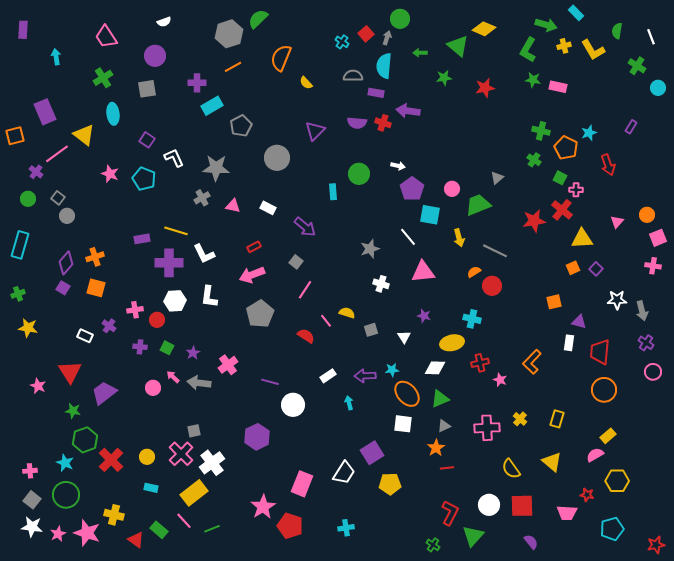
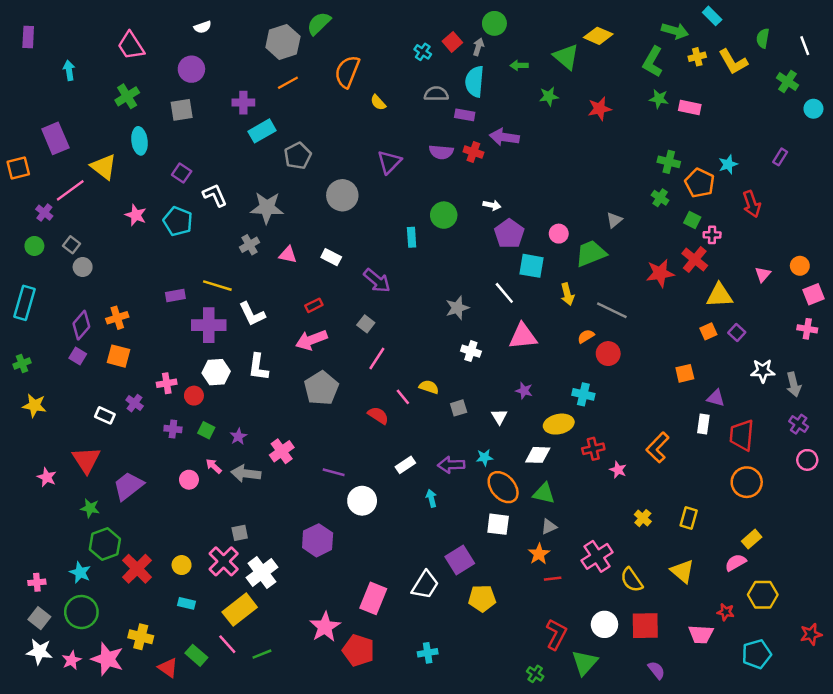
green triangle: (440, 399) -> (544, 493), turned 36
pink cross: (487, 428) -> (597, 556), moved, turned -30
red star: (656, 545) -> (811, 634), moved

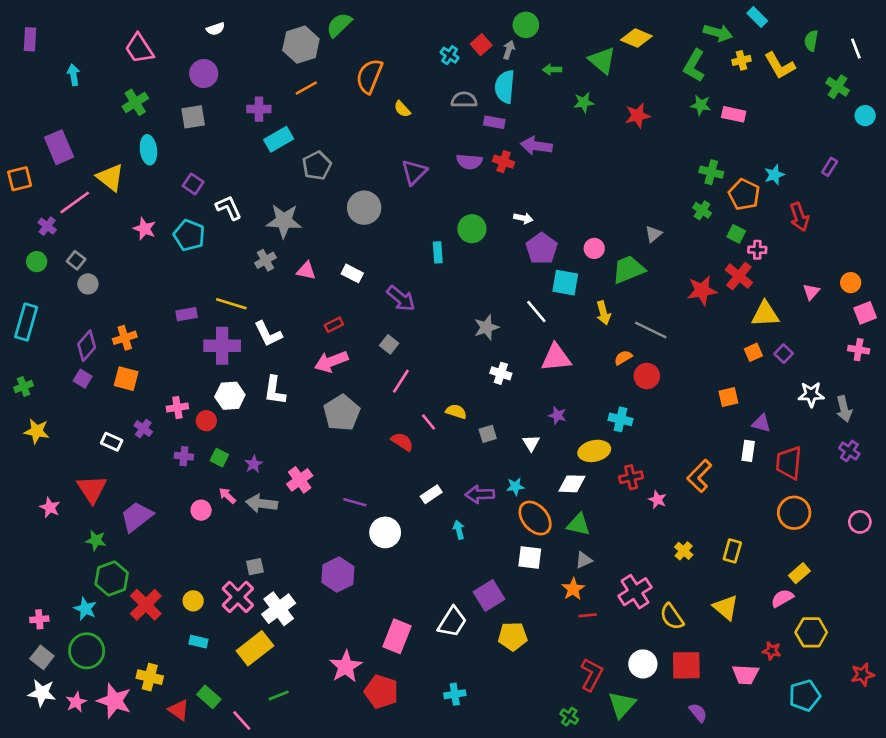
pink circle: (807, 460) -> (860, 522), moved
pink line: (227, 644) -> (242, 721), moved

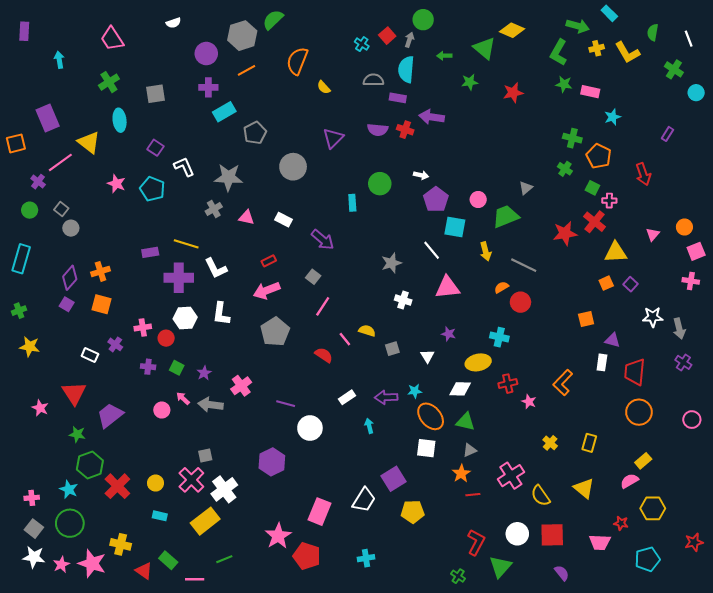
purple circle: (204, 74) -> (206, 54), moved
cyan star: (774, 175) -> (613, 117), moved
pink line: (242, 721) -> (195, 579), turned -48

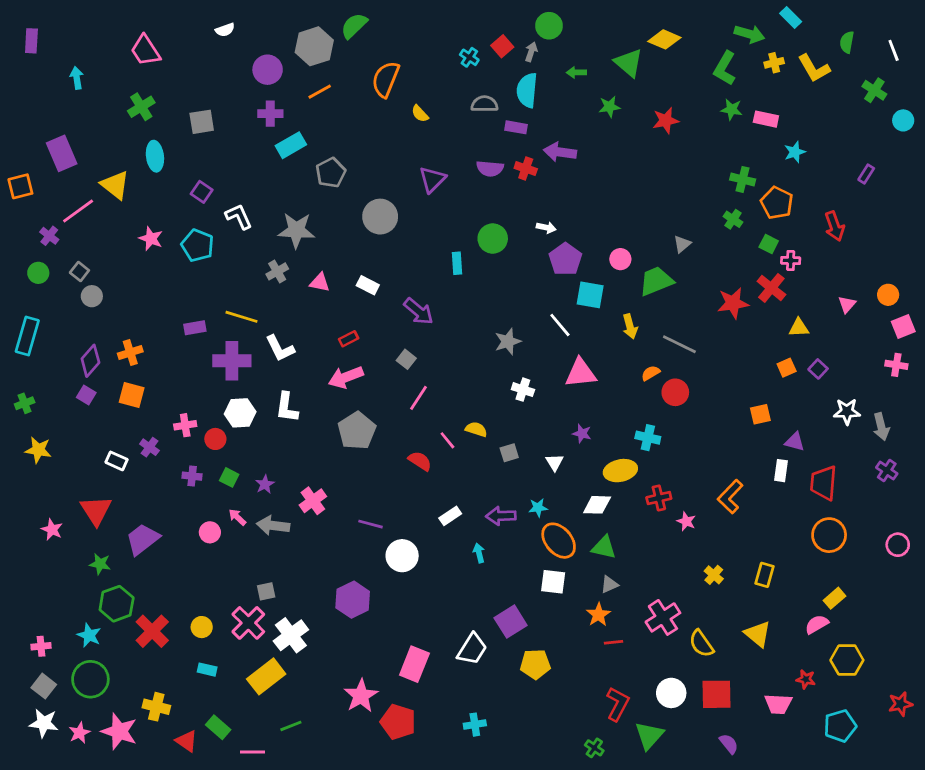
yellow triangle: (616, 252) -> (799, 328), size x0.7

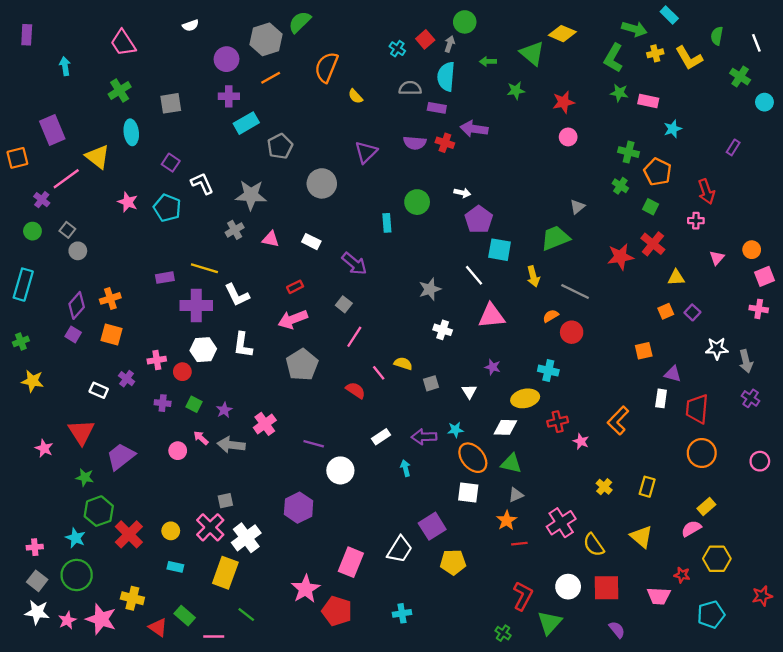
pink circle: (620, 259) -> (568, 137), moved
pink cross: (791, 260) -> (696, 221), moved
yellow rectangle: (266, 676) -> (225, 573), turned -32
green line: (291, 726) -> (246, 615), turned 60

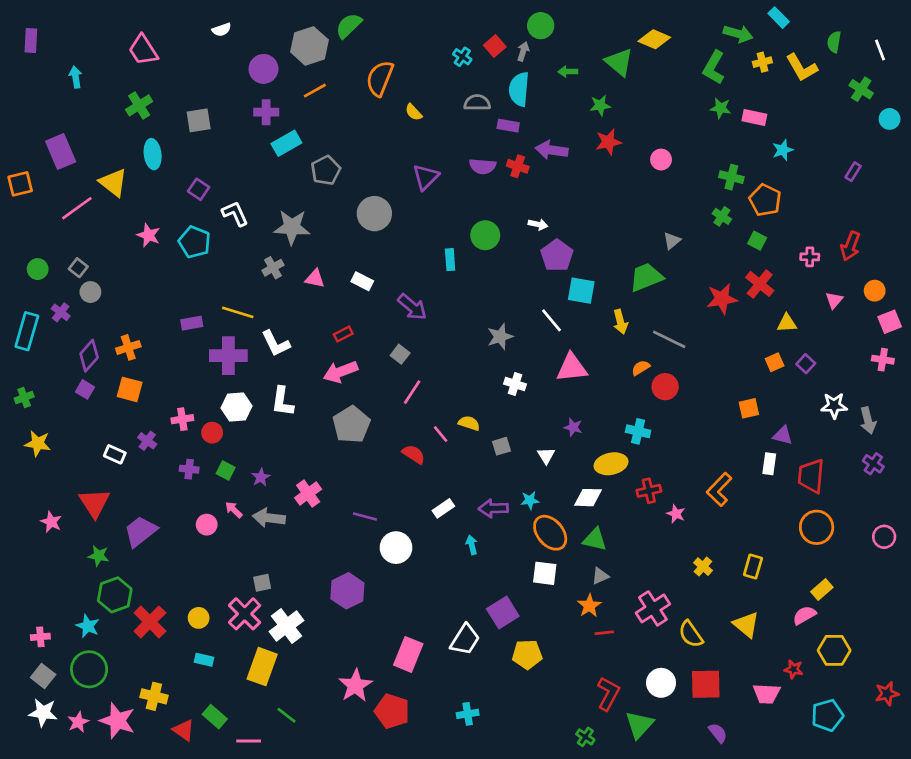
red star: (563, 102) -> (608, 142), moved
red arrow: (706, 192) -> (850, 246), moved, turned 40
purple cross: (42, 200) -> (61, 312), moved

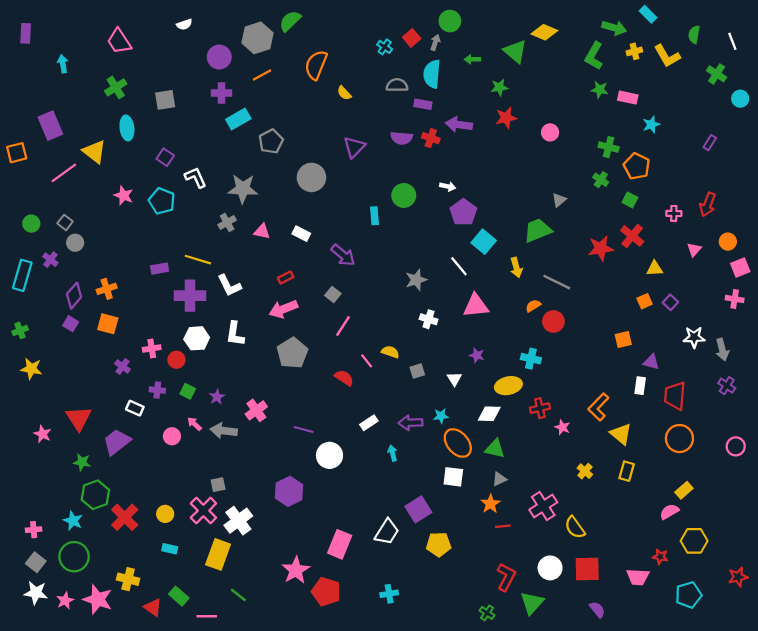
cyan square: (581, 291) -> (484, 242), turned 30
white rectangle: (115, 454) -> (135, 408), moved
yellow triangle: (746, 625) -> (621, 434), moved

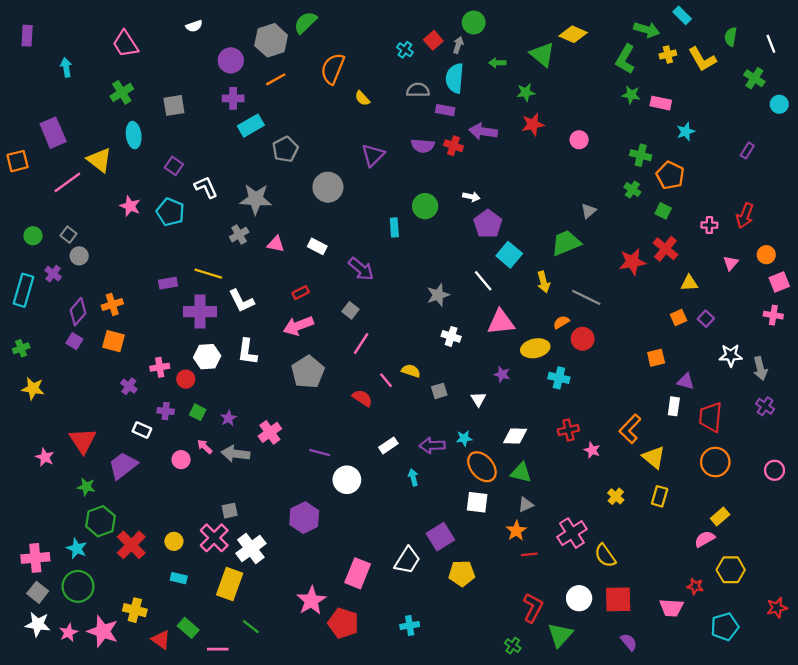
yellow ellipse: (508, 386) -> (535, 348), moved
pink cross: (34, 530) -> (35, 558), size x1.6

